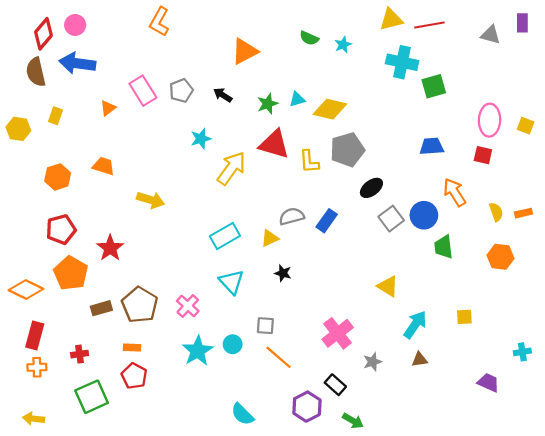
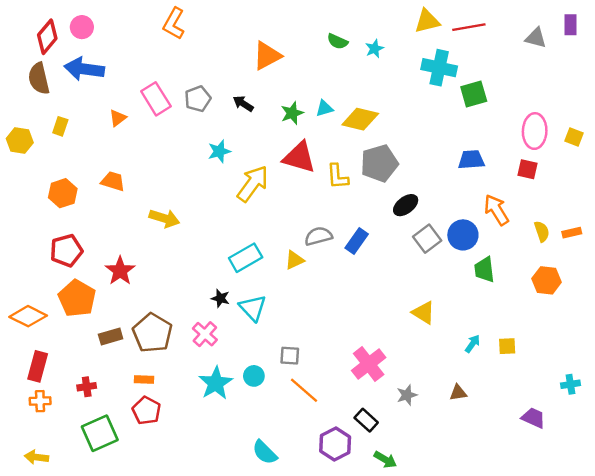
black star: (283, 273) -> (220, 298), moved
cyan arrow: (415, 325) -> (473, 344), moved, size x0.6

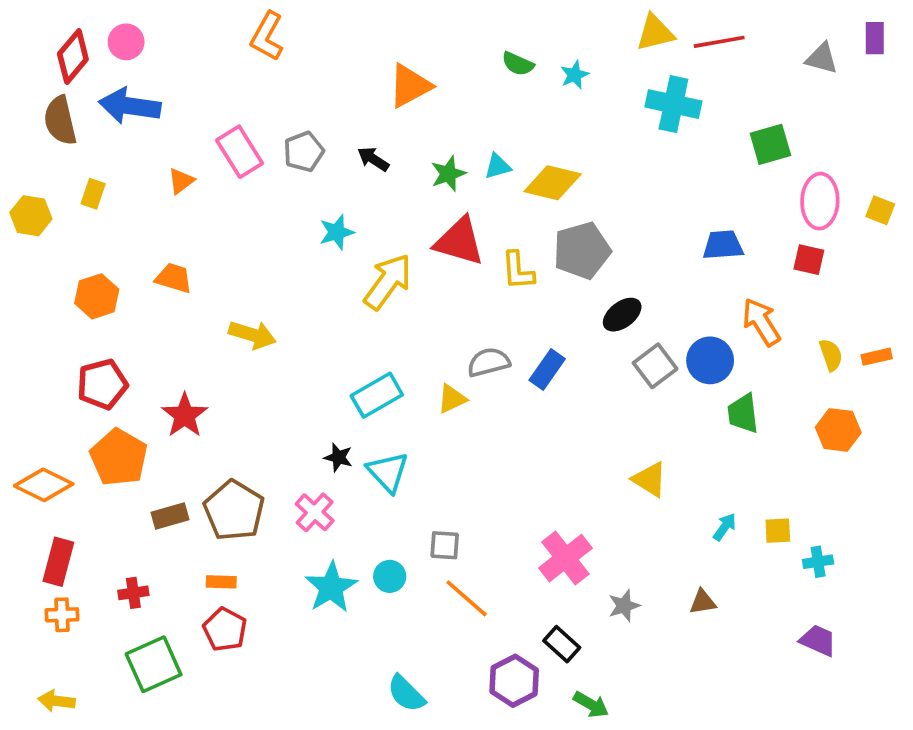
green square: (474, 94) -> (770, 144), moved
cyan cross: (570, 384) -> (818, 562), moved

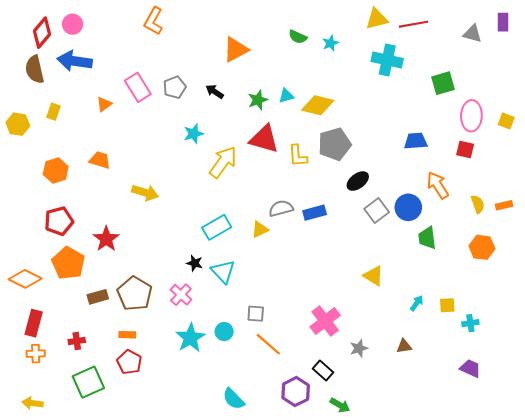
blue rectangle: (547, 370) -> (315, 213), turned 40

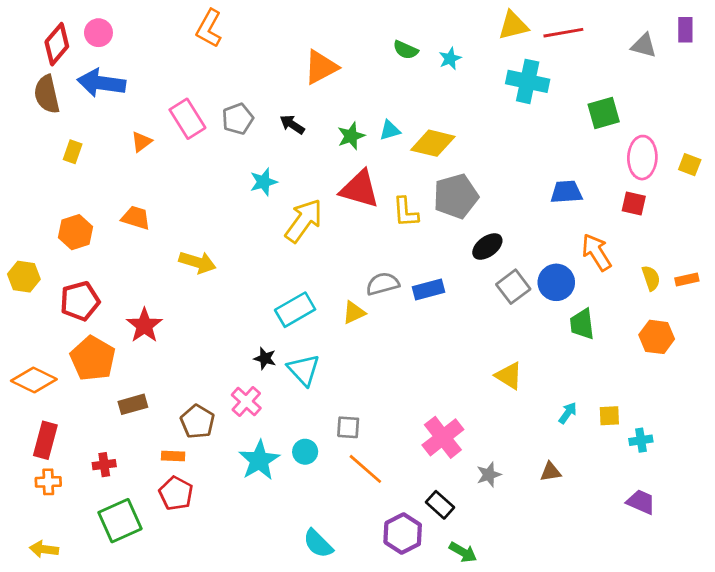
yellow hexagon: (18, 124) -> (24, 277), moved
brown pentagon: (135, 294) -> (197, 422), moved, size x0.7

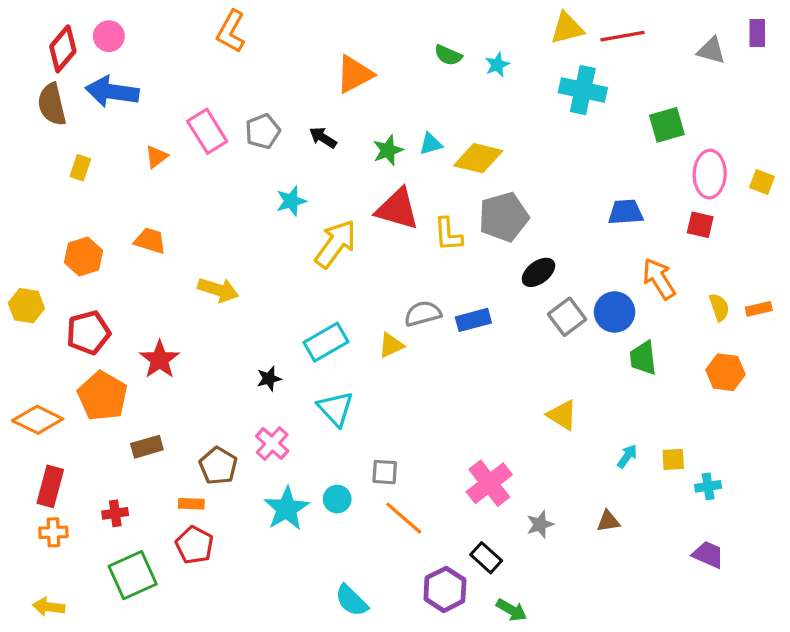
black star: (265, 358) -> (269, 379), moved, turned -30

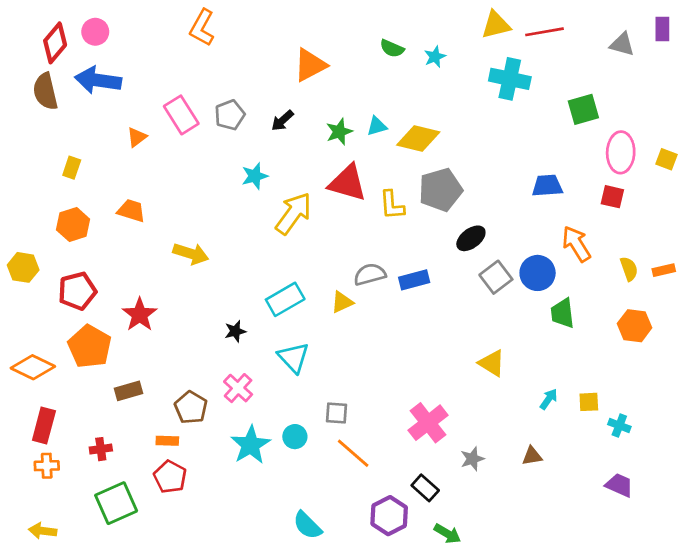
black arrow: (323, 138) -> (282, 120), turned -75
yellow rectangle: (80, 168) -> (72, 168), moved
cyan cross: (708, 486) -> (619, 425), turned 30

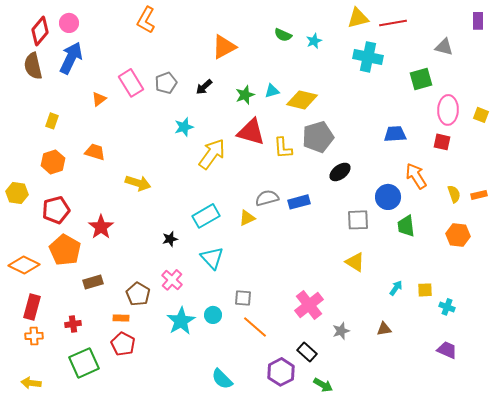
gray triangle: (622, 44) -> (444, 47), moved
blue arrow: (98, 80) -> (71, 58), turned 108
gray square: (496, 277) -> (358, 220), moved, turned 35

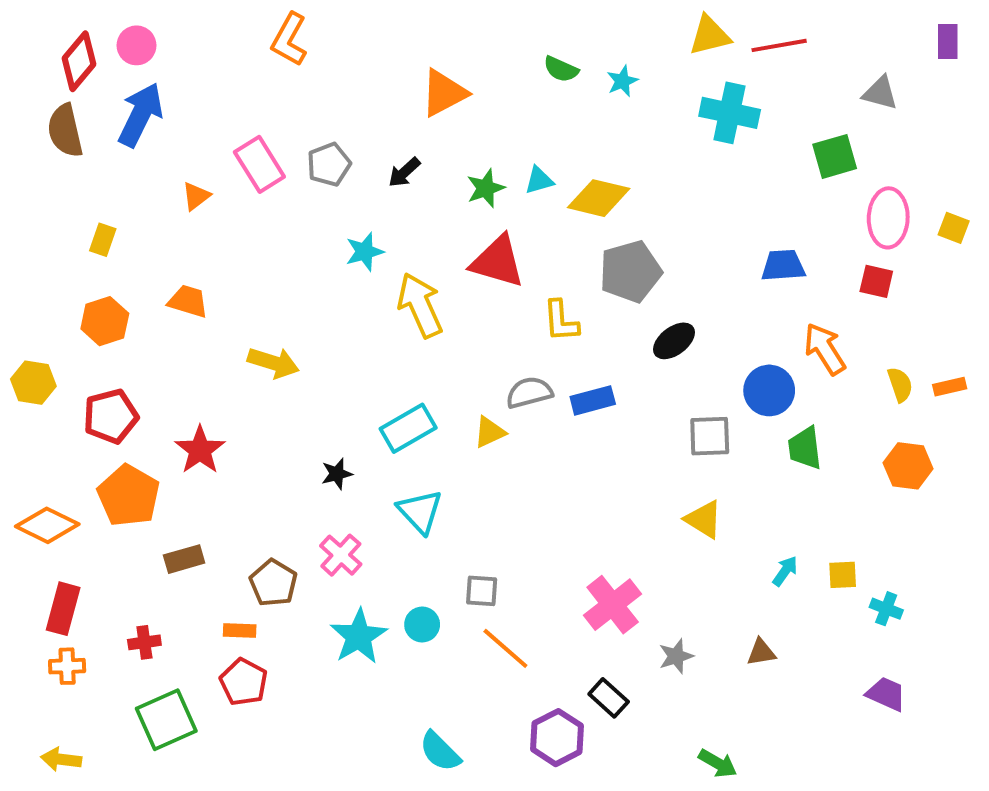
yellow L-shape: (283, 148) -> (561, 321), moved
yellow arrow: (212, 154) -> (420, 305), turned -60
green arrow: (323, 385) -> (718, 763), moved

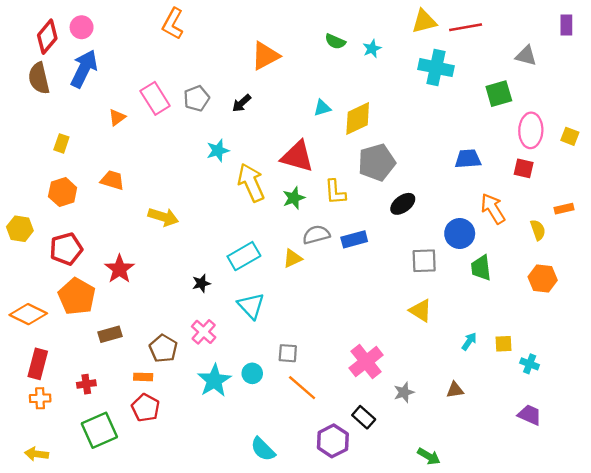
green star: (486, 188) -> (294, 198), moved
yellow diamond: (599, 198) -> (358, 119), turned -39
orange rectangle: (950, 387) -> (564, 209), moved

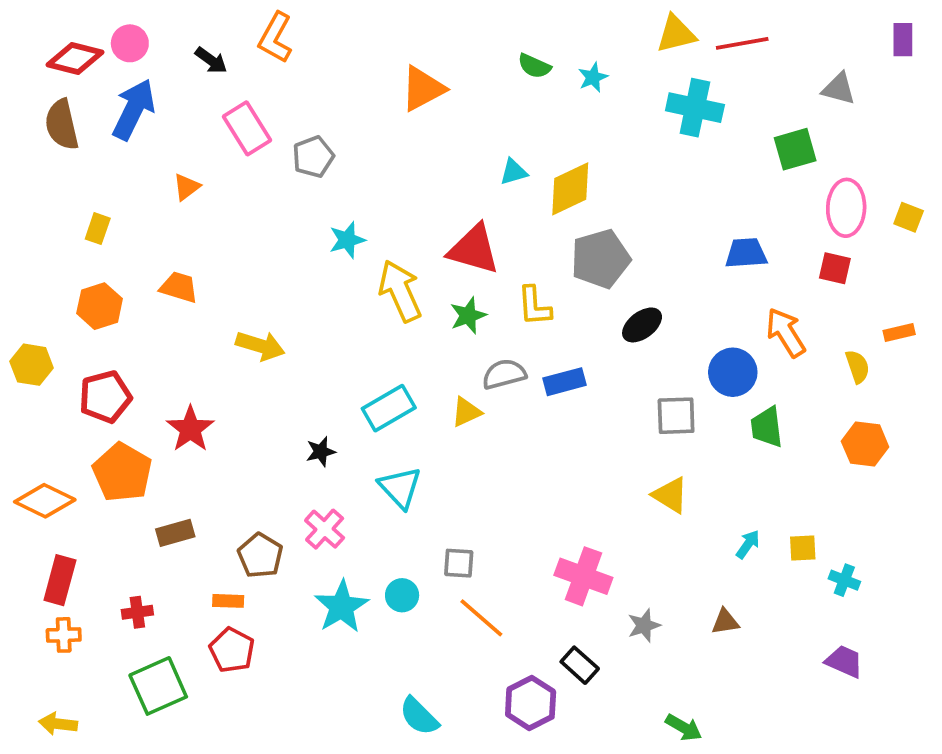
red diamond: (47, 37) -> (75, 58), turned 64
pink rectangle: (155, 98) -> (247, 128), moved
black arrow: (242, 103) -> (211, 60), moved, turned -102
pink cross: (366, 362) -> (583, 576), turned -32

